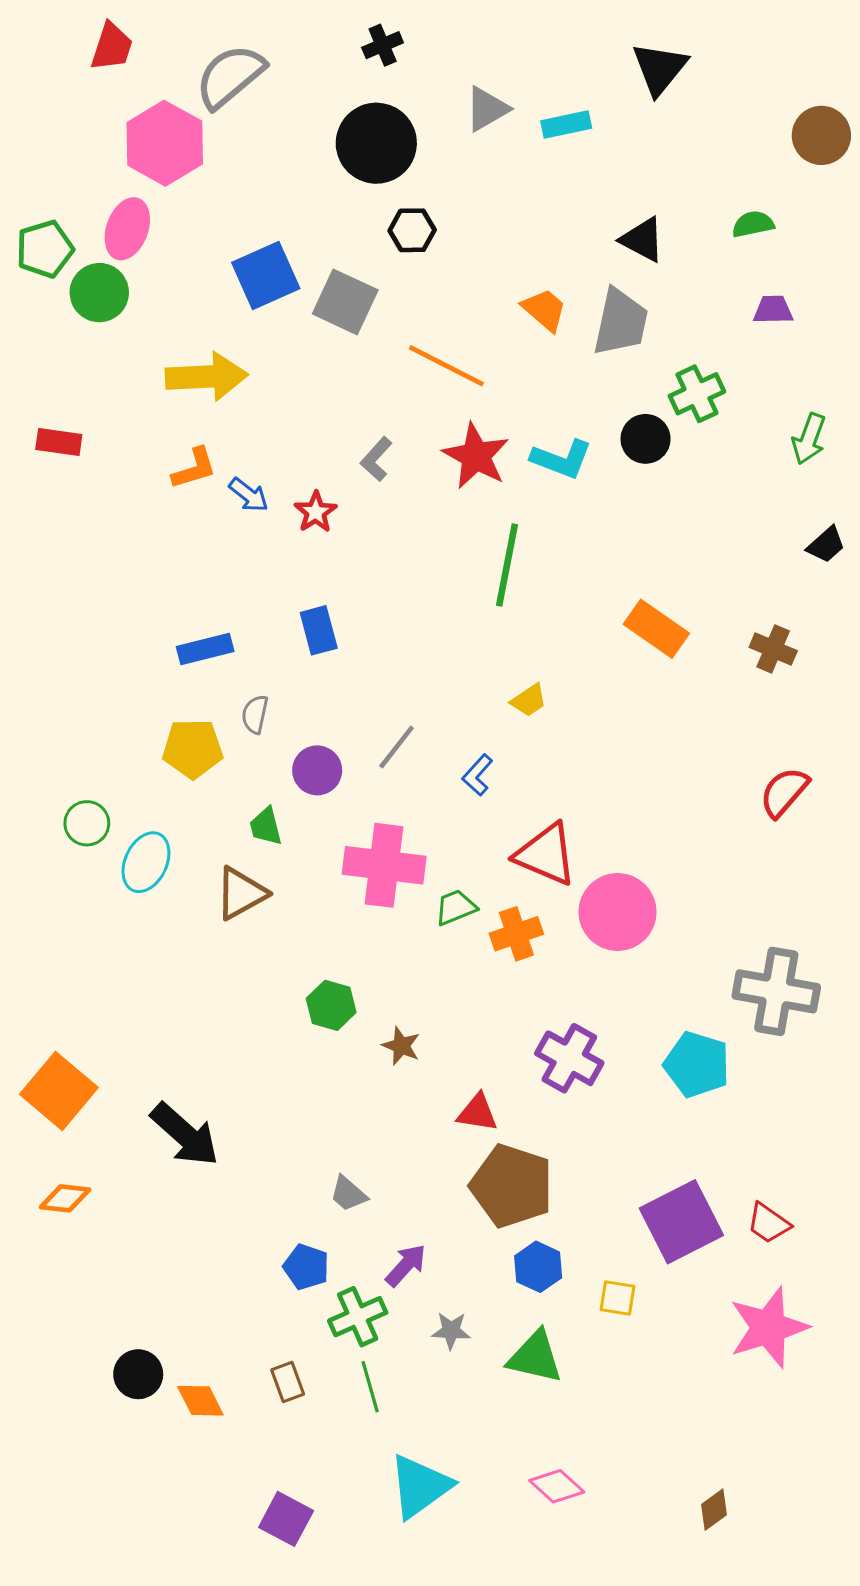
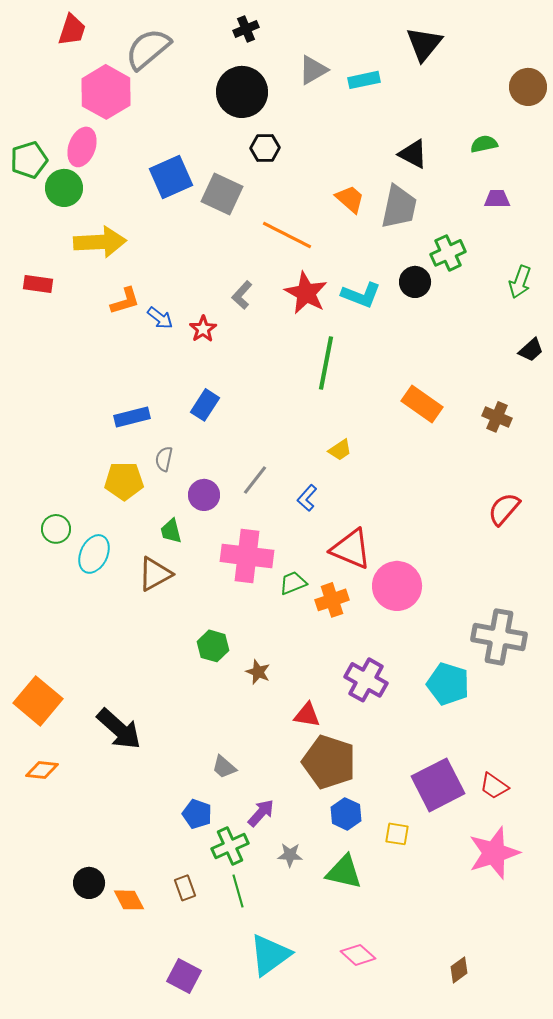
yellow arrow: (207, 377) -> (100, 242), moved
blue rectangle: (319, 630) -> (205, 405), turned 48

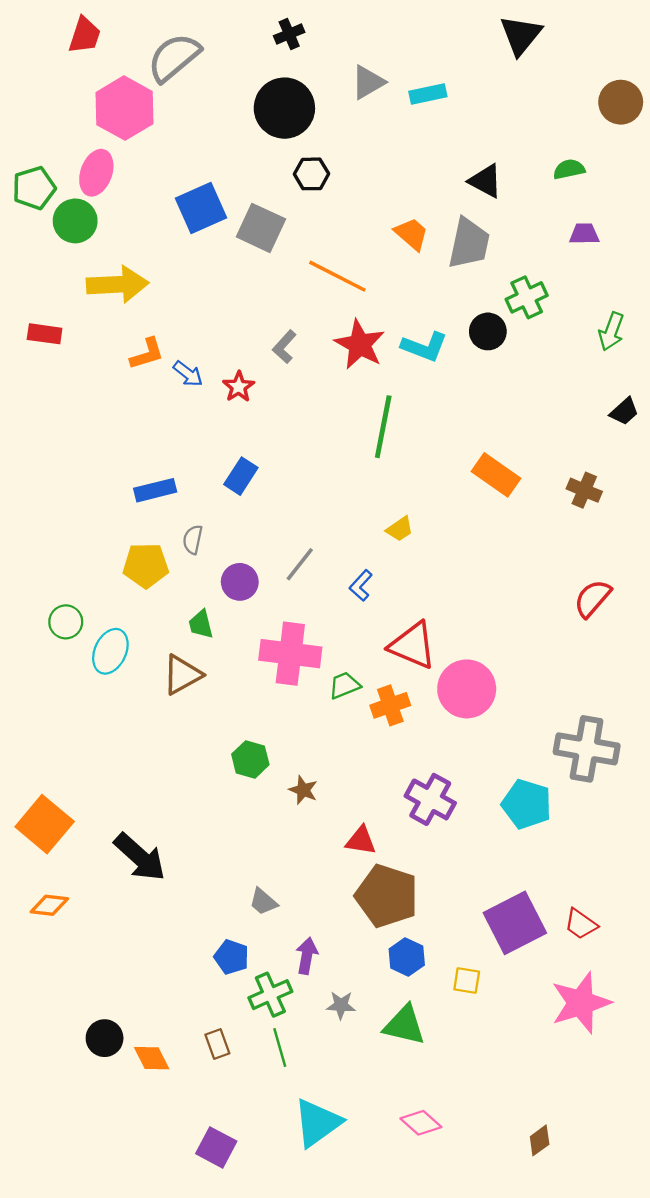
black triangle: (424, 44) -> (521, 35), moved
purple arrow: (261, 813) -> (307, 956), turned -32

